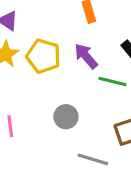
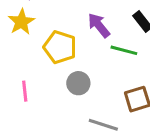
yellow pentagon: (43, 56) -> (60, 47), moved

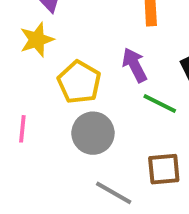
gray circle: (78, 83) -> (93, 133), size x1.4

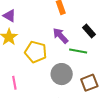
gray circle: (93, 133) -> (62, 74), moved

